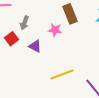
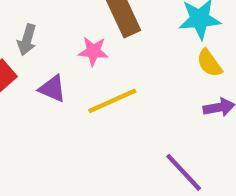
yellow line: (62, 75) -> (112, 101), moved

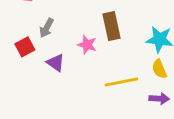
yellow line: (112, 101) -> (121, 82), moved

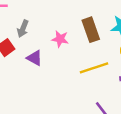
brown rectangle: (112, 26) -> (91, 30), moved

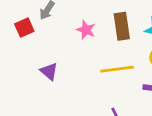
purple triangle: (35, 58) -> (49, 71), moved

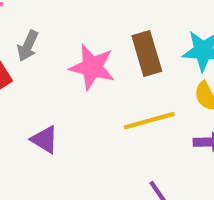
pink star: (86, 30) -> (92, 67), size x1.5

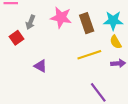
pink star: (92, 67) -> (61, 18), moved

